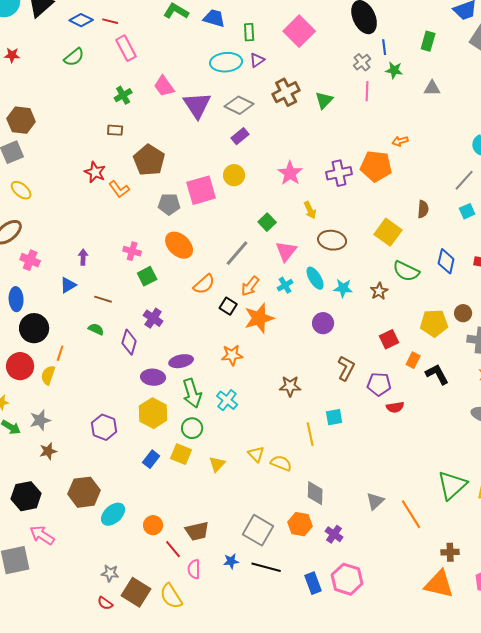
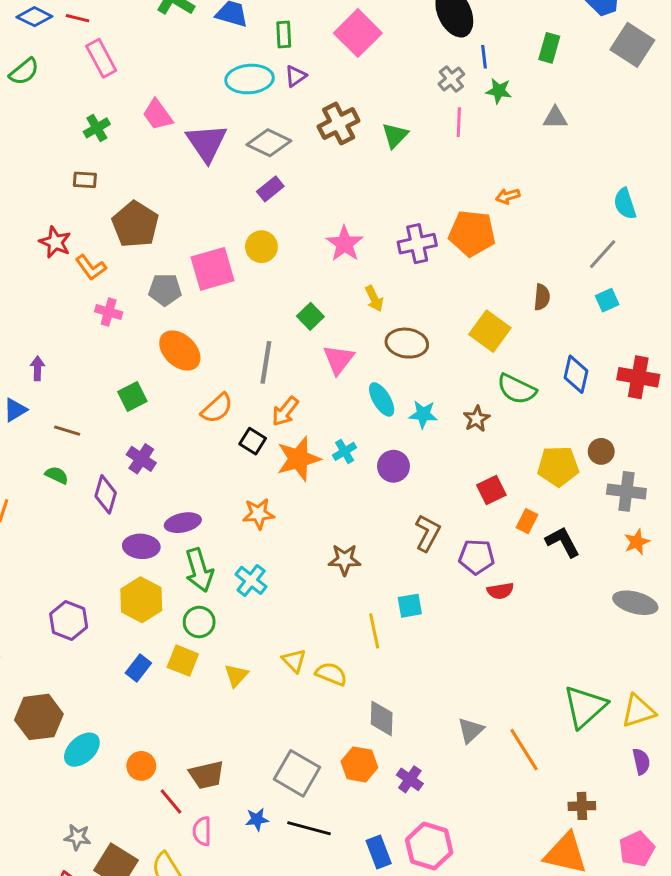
pink cross: (132, 251) -> (109, 312), moved
gray line: (237, 253) -> (266, 362), turned -32
cyan cross: (285, 285) -> (345, 451), moved

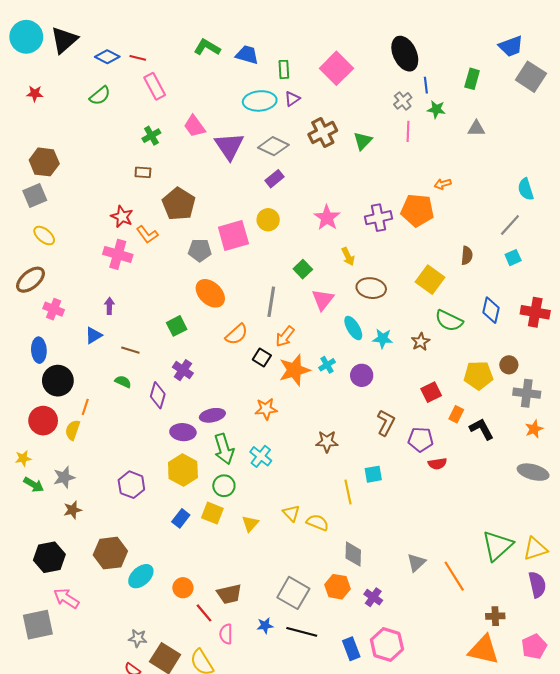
pink cross: (109, 312) -> (118, 254), moved, size x1.5
purple semicircle: (641, 761) -> (537, 585), size x1.4

